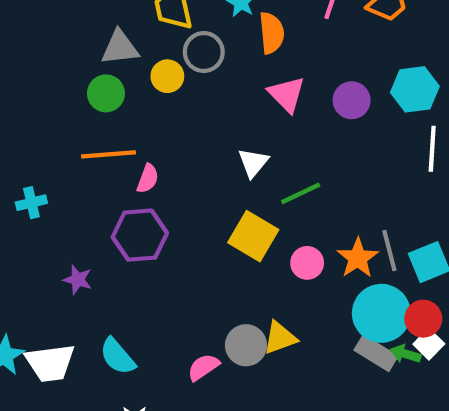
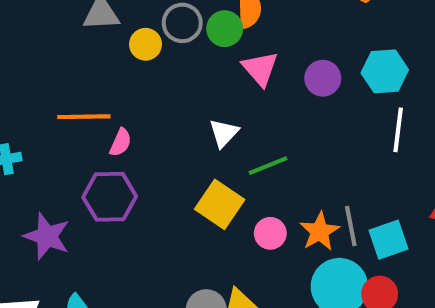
green circle: (106, 93) -> (225, 29), moved
purple star: (78, 280) -> (47, 236), size x1.6

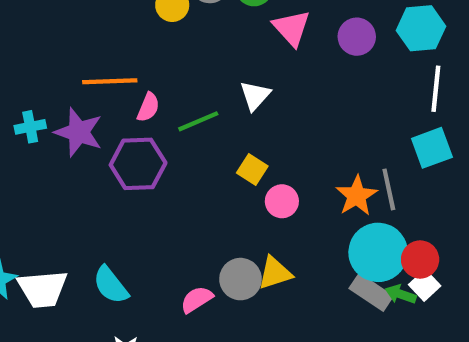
green line: (268, 166) -> (198, 121), moved
yellow square: (220, 204) -> (252, 170), size x0.6
pink circle: (270, 233) -> (282, 201), moved
purple star: (47, 236) -> (79, 132), moved
cyan square: (388, 240) -> (432, 148), moved

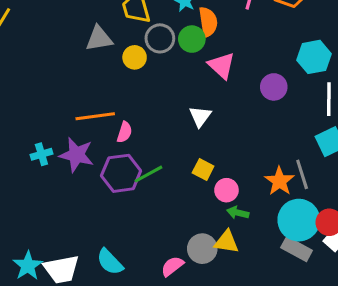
purple circle: (357, 37) -> (274, 87), moved
green line: (198, 121) -> (148, 174), moved
yellow triangle: (275, 273) -> (226, 242), turned 32
green arrow: (401, 294) -> (238, 213), moved

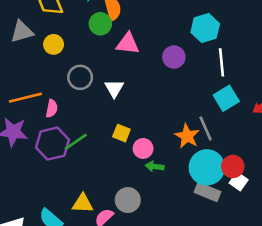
gray circle: (160, 38) -> (80, 77), moved
pink triangle: (221, 66) -> (128, 44), turned -30
yellow triangle: (226, 242) -> (83, 203), moved

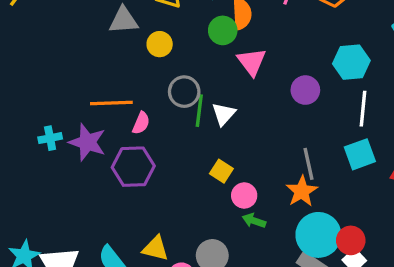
pink triangle: (128, 44) -> (252, 62), turned 35
gray line: (206, 128) -> (309, 164), moved
green line: (76, 142) -> (199, 111), moved, turned -60

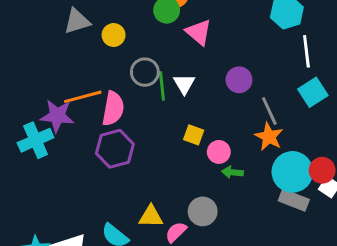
purple circle: (305, 90) -> (239, 80), moved
pink semicircle: (141, 123) -> (113, 109), size x1.6
cyan cross: (50, 138) -> (36, 140), size x1.6
purple star: (87, 142) -> (57, 116), moved

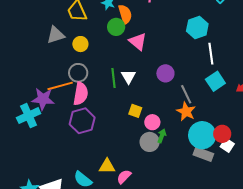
gray circle: (145, 72) -> (78, 73), moved
green arrow: (232, 172) -> (162, 136), turned 104
gray circle: (203, 211) -> (150, 142), moved

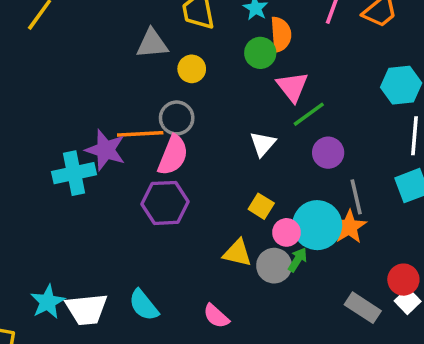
green line: (114, 78) -> (309, 114), moved, turned 48
cyan circle: (202, 135) -> (317, 225), moved
yellow triangle: (107, 166) -> (237, 253), moved
pink semicircle: (124, 177) -> (216, 316), turned -105

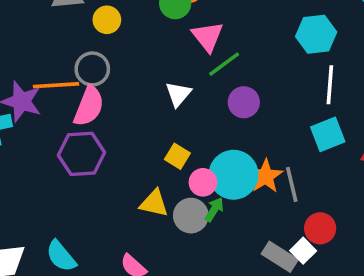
gray line: (356, 197) -> (292, 184), moved
white square: (408, 301) -> (303, 251), moved

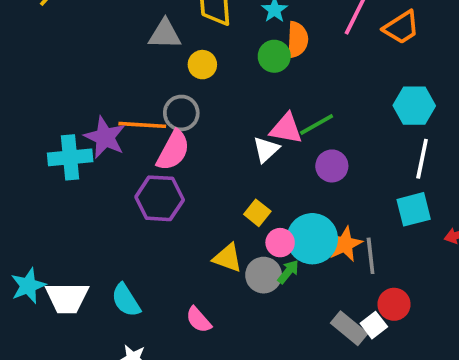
pink triangle: (208, 37) -> (286, 129), moved, turned -48

